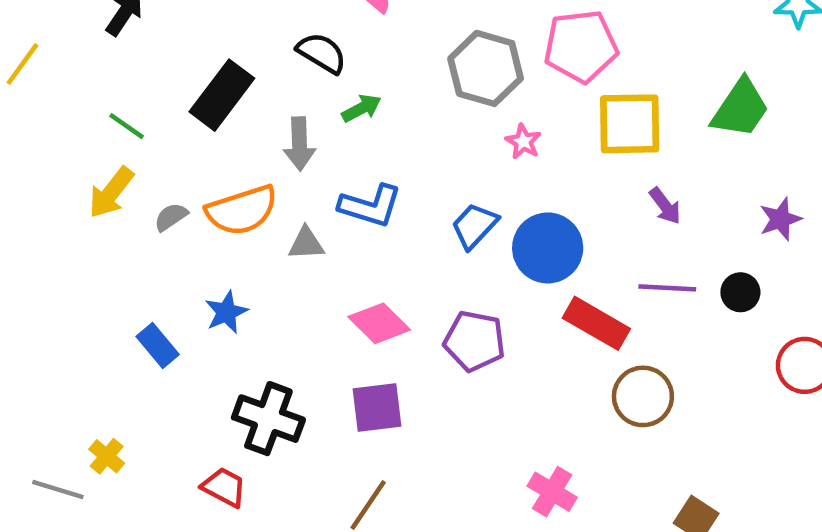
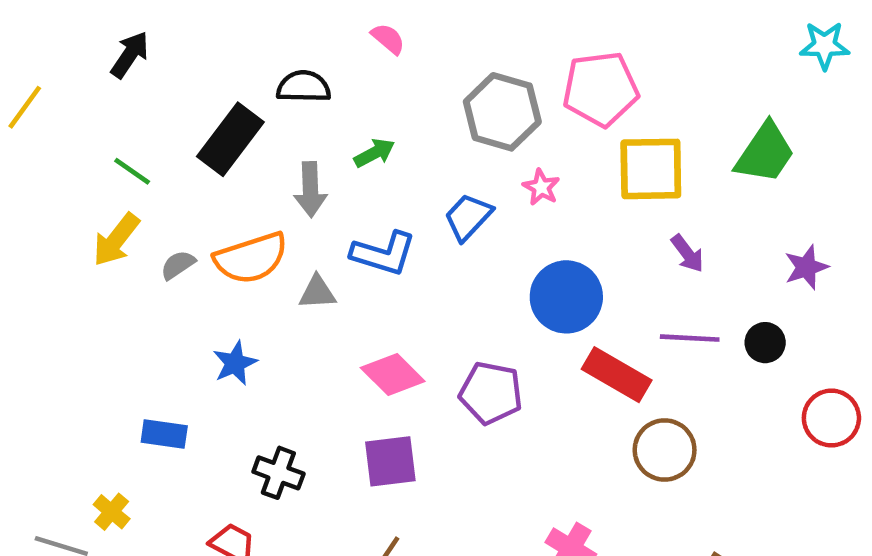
black semicircle: (322, 53) -> (304, 87), moved, turned -30
blue trapezoid: (475, 226) -> (468, 217), moved
blue rectangle: (158, 345) -> (164, 434), moved, turned -42
black cross: (268, 419) -> (278, 473), size x0.7

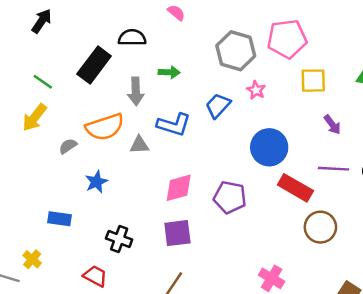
green arrow: (374, 153) -> (169, 72), turned 30
yellow square: (651, 169) -> (313, 81), size x0.7
gray semicircle: (178, 265) -> (68, 146), moved
pink diamond: (393, 375) -> (179, 188), turned -60

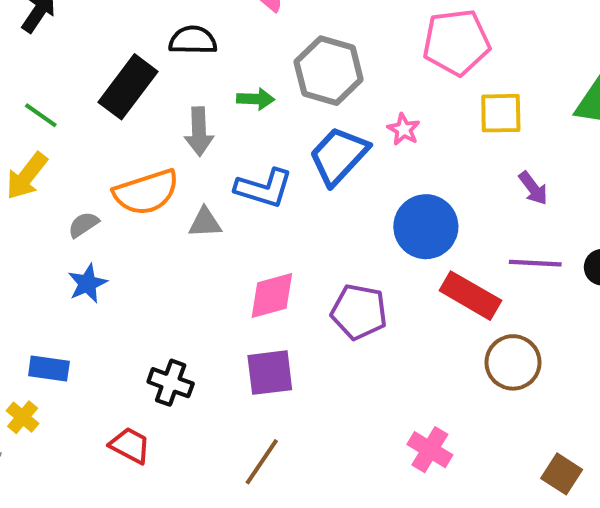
gray hexagon: (236, 51) -> (329, 71), moved
blue trapezoid: (218, 106) -> (339, 156), size x1.4
blue star: (96, 182) -> (87, 283), moved
blue rectangle: (60, 219) -> (49, 369), moved

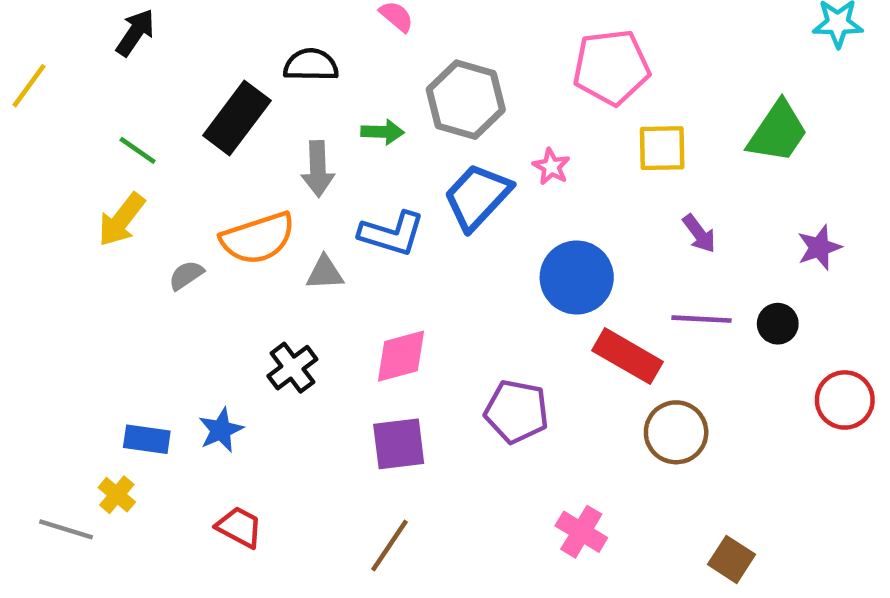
blue star: (87, 283) -> (221, 430), moved
purple pentagon: (359, 312) -> (517, 412), moved
black cross: (171, 383) -> (292, 368), moved, turned 33

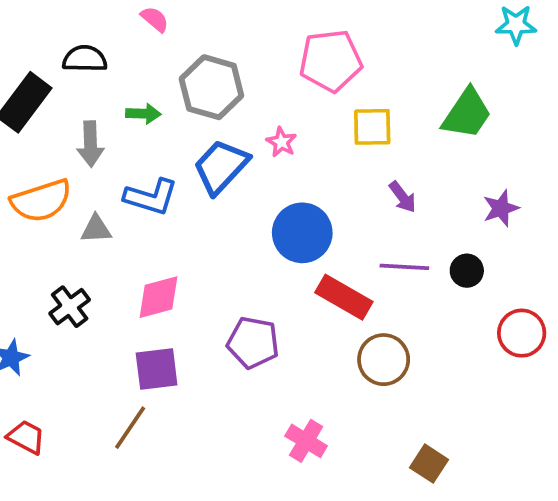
brown line: (389, 546) -> (130, 428), moved

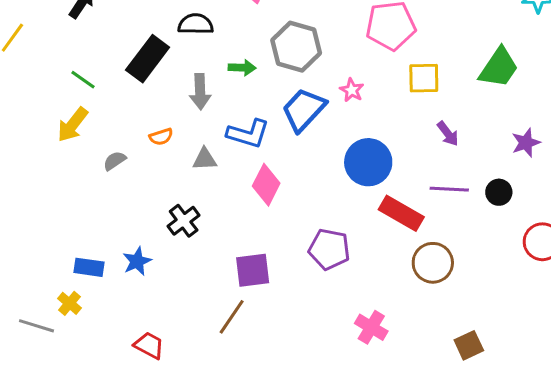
orange semicircle: (41, 201) -> (161, 137), size x0.5
pink diamond: (158, 297) -> (266, 185), moved, turned -48
red trapezoid: (26, 437) -> (149, 345), moved
brown square: (429, 464) -> (469, 345), turned 32

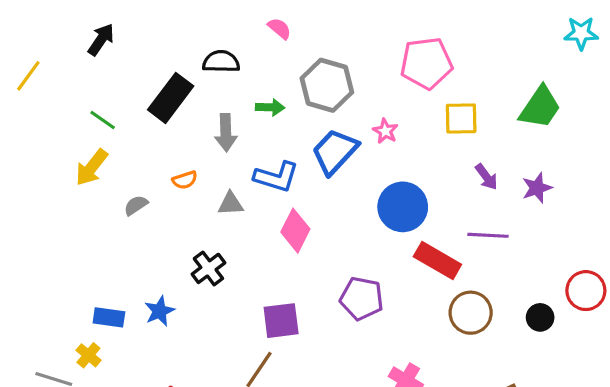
purple star: (526, 143) -> (537, 188), moved
black circle: (499, 192) -> (540, 317), moved

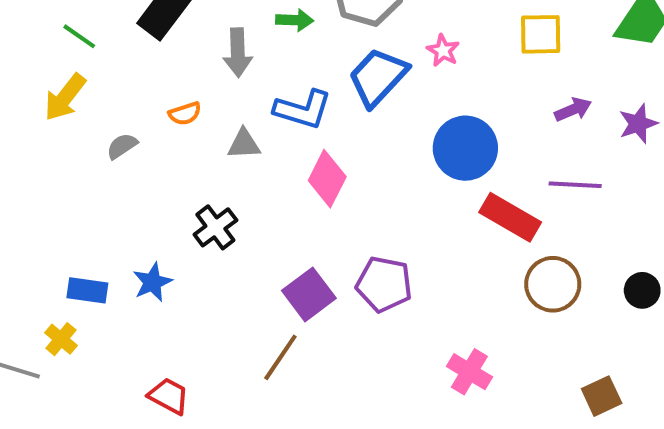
purple arrow: (486, 177) -> (573, 109), turned -76
purple pentagon: (362, 298) -> (384, 284), moved
purple square: (281, 321) -> (309, 294), turned -30

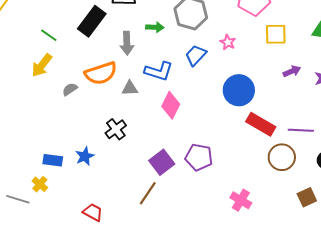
blue trapezoid: (378, 77) -> (196, 55), size x0.7
orange semicircle: (185, 114) -> (101, 73), size x2.0
purple line: (575, 185) -> (301, 130), moved
brown square: (602, 396) -> (307, 197), moved

